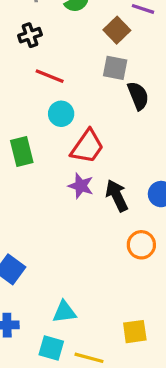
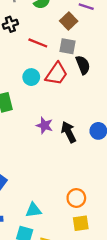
red line: (50, 76) -> (38, 43), moved
red trapezoid: (87, 147) -> (57, 74), moved
orange circle: (141, 245) -> (76, 198), moved

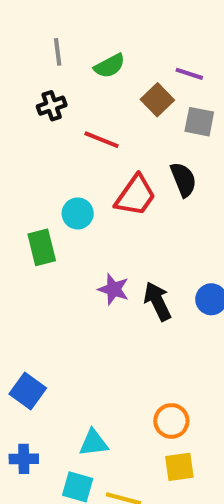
gray square: (68, 46) -> (199, 122), moved
cyan circle: (31, 77) -> (78, 213), moved

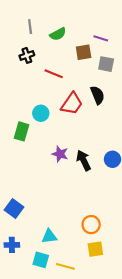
brown square: (157, 100) -> (84, 52), turned 35
green rectangle: (42, 247) -> (22, 131), turned 30

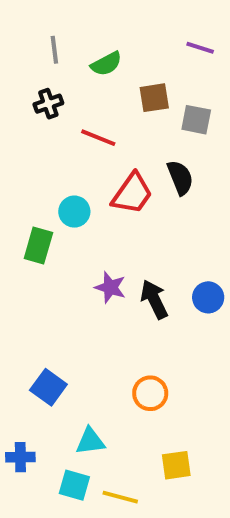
purple line: (101, 38) -> (200, 48), moved
blue square: (14, 209) -> (48, 387), moved
orange circle: (91, 225) -> (150, 393), moved

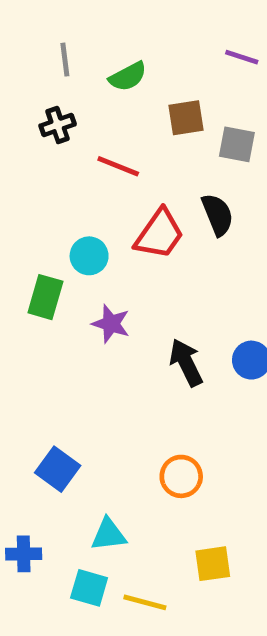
purple star: (110, 287) -> (111, 324), moved

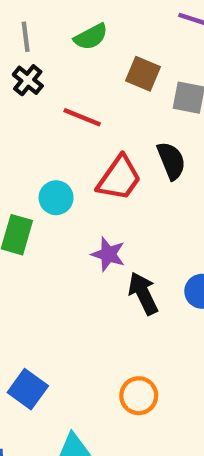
gray line: (65, 60) -> (26, 37), moved
brown square: (186, 118) -> (143, 74), turned 32
black cross: (58, 125) -> (28, 80), turned -32
purple star: (111, 324) -> (108, 254), moved

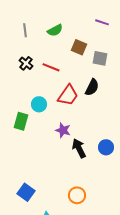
black cross: (28, 80) -> (26, 63), moved
black semicircle: (171, 161) -> (92, 87), turned 48

